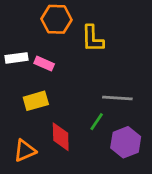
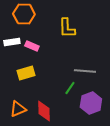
orange hexagon: (57, 19) -> (24, 14), moved
red diamond: (61, 137) -> (44, 111), moved

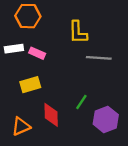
gray line: (85, 71) -> (99, 58), moved
red diamond: (44, 111) -> (51, 115), moved

